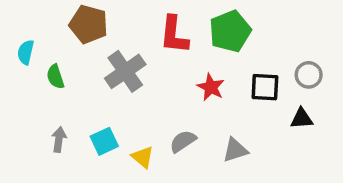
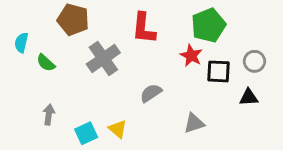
green pentagon: (230, 31) -> (208, 25), moved
green semicircle: (55, 77) -> (46, 63), turned -30
red star: (211, 87) -> (191, 56), moved
cyan square: (104, 141) -> (86, 133), moved
gray semicircle: (183, 141) -> (151, 93), moved

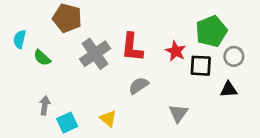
green pentagon: (208, 25) -> (211, 31), moved
red L-shape: (144, 28) -> (132, 47), moved
gray triangle: (194, 123) -> (178, 113), turned -36
cyan square: (86, 133) -> (67, 123), moved

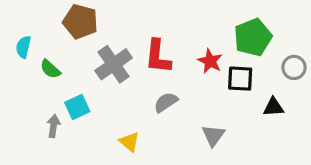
gray circle: (234, 56) -> (294, 67), moved
cyan square: (67, 123) -> (77, 107), moved

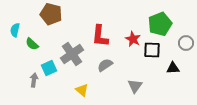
gray cross: (114, 64) -> (72, 54), moved

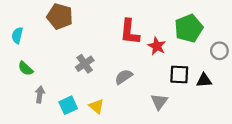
red L-shape: (100, 36) -> (130, 32), moved
green semicircle: (32, 44) -> (26, 69), moved
black square: (152, 50) -> (179, 74), moved
gray cross: (72, 54) -> (85, 64), size x0.7
cyan square: (49, 68) -> (68, 105), moved

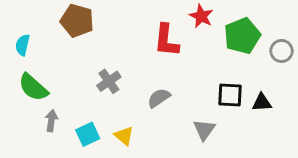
red star: (157, 46) -> (201, 16), moved
gray circle: (219, 51) -> (282, 51), moved
green semicircle: (26, 69) -> (33, 87), size x1.5

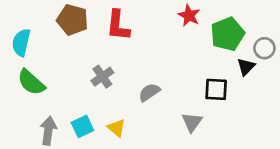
red L-shape: (166, 40) -> (118, 25), moved
cyan semicircle: (23, 45) -> (21, 43), size x1.4
black triangle: (262, 102) -> (246, 67), moved, turned -42
gray arrow: (51, 121) -> (48, 131), moved, size x1.4

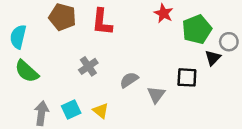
gray triangle: (192, 122) -> (156, 95), moved

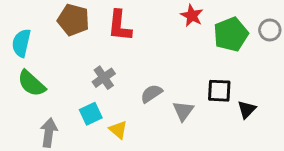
gray circle: (229, 42) -> (270, 30), moved
black triangle: (213, 58) -> (247, 109), moved
cyan square: (71, 109) -> (91, 114), moved

